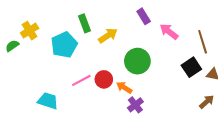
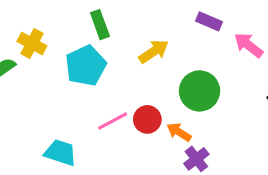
purple rectangle: (144, 16) -> (209, 21), turned -35
green rectangle: (84, 23) -> (100, 25), moved
yellow cross: (30, 31) -> (32, 44), turned -30

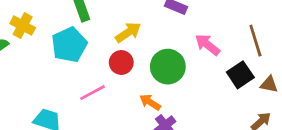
pink arrow: (249, 45) -> (207, 45), moved
red circle: (147, 119) -> (121, 62), moved

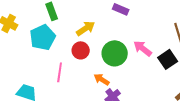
pink arrow: (207, 45) -> (143, 48), moved
pink line: (92, 93) -> (60, 72), turned -54

